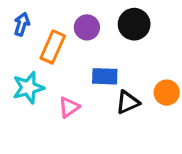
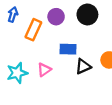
cyan star: (28, 88) -> (17, 73), moved

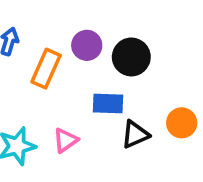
black circle: (87, 14) -> (131, 57), moved

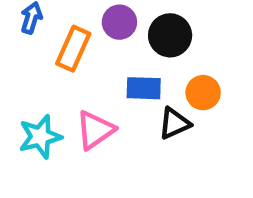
orange circle: (182, 123) -> (203, 93), moved
pink triangle: (65, 140) -> (95, 130), size x1.4

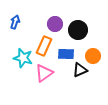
orange rectangle: (73, 49) -> (44, 46), moved
cyan star: (40, 137) -> (23, 58), moved, turned 30

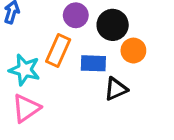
orange circle: (93, 56) -> (133, 51), moved
pink triangle: (44, 73) -> (26, 108), moved

